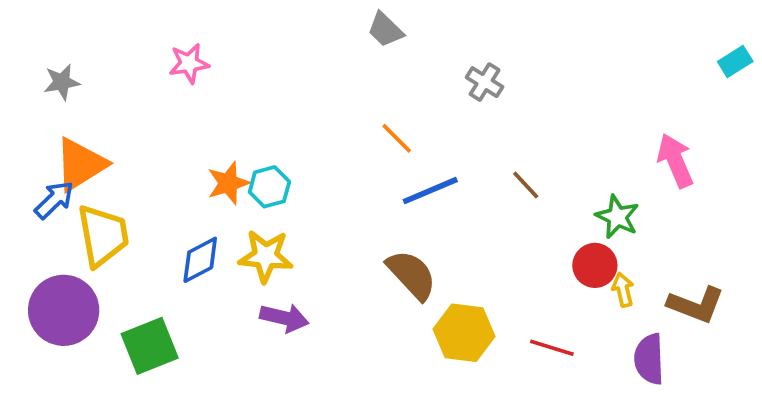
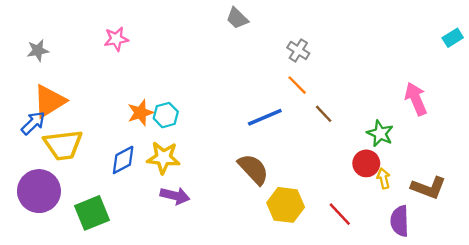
orange line: (397, 138) -> (297, 85), moved
yellow trapezoid: (103, 235) -> (63, 145), turned 93
red line: (552, 348) -> (340, 214), turned 30

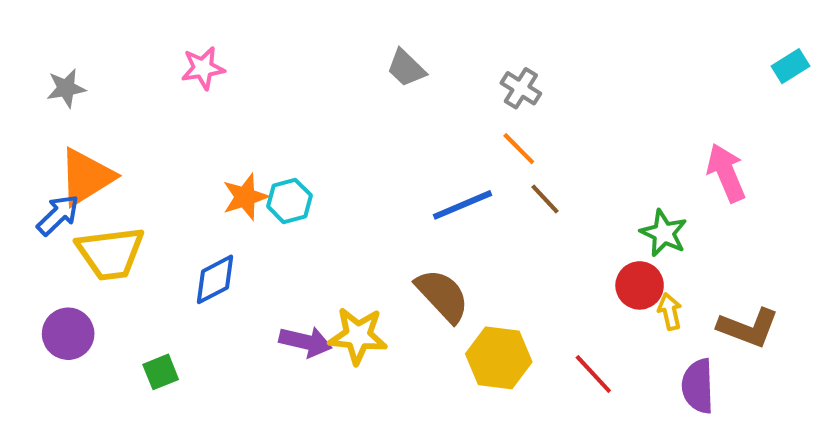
gray trapezoid: (237, 18) -> (406, 68), moved
brown line: (324, 114) -> (545, 199), moved
yellow star: (163, 158) -> (358, 336), moved
purple circle: (39, 191) -> (68, 334), size x0.7
green square: (92, 213) -> (161, 372), size x0.6

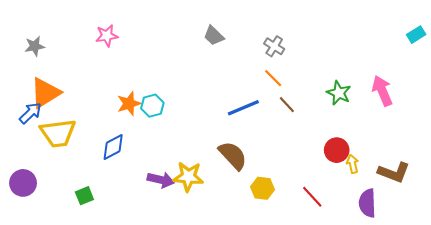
green star: (664, 233) -> (339, 93), moved
purple circle: (68, 334) -> (23, 183), moved
yellow hexagon: (499, 358) -> (262, 188), size x0.7

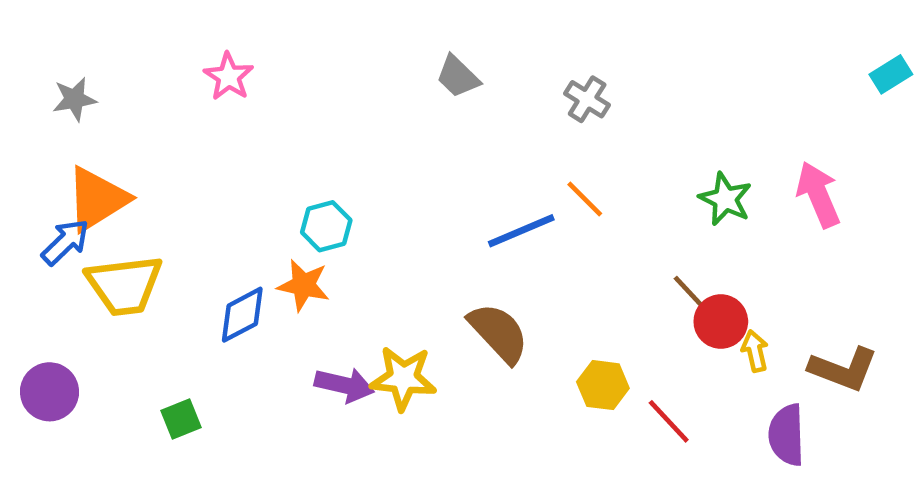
pink star: (107, 36) -> (229, 77), turned -30
orange line: (273, 78) -> (585, 199), moved
orange star: (129, 103) -> (304, 285), moved, turned 30
brown line: (287, 105) -> (689, 292), moved
yellow hexagon: (262, 188) -> (603, 385), moved

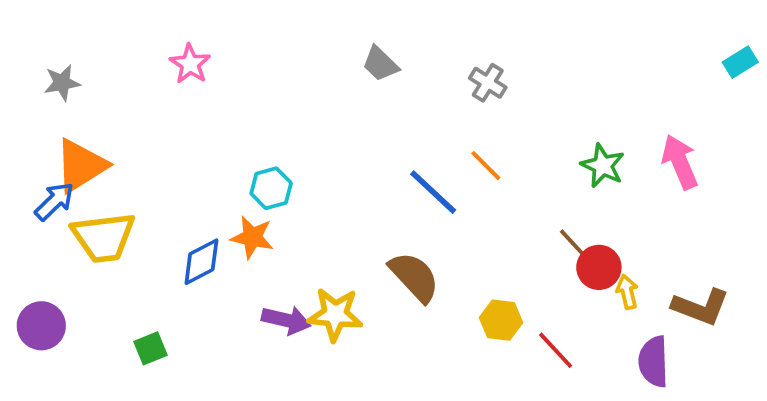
blue line: (521, 231) -> (433, 192), turned 66

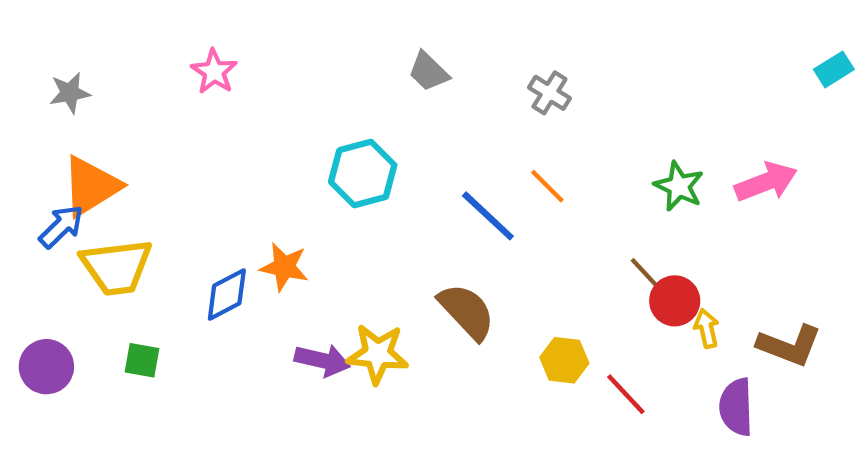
pink arrow: (680, 162) -> (766, 182), turned 92
cyan hexagon: (271, 188) -> (363, 173), moved, size x1.4
green square: (151, 348) -> (142, 360), moved, turned 32

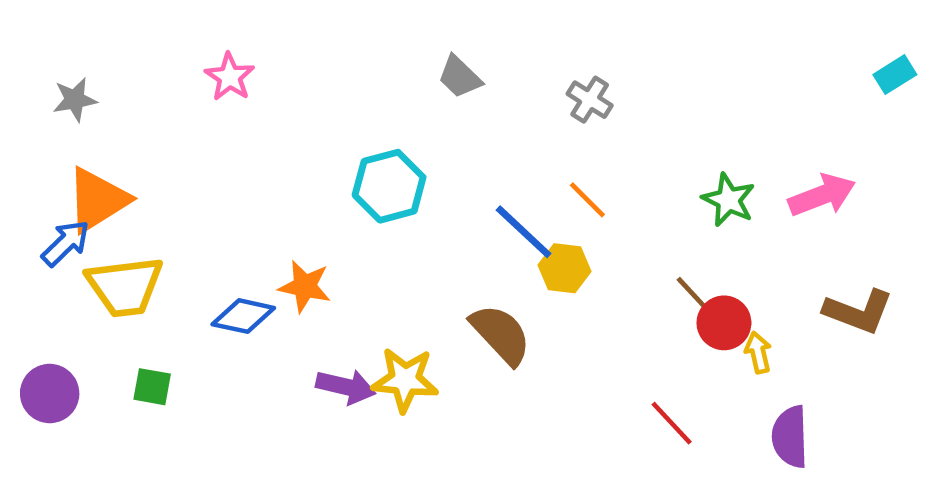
blue diamond: (227, 294) -> (243, 316), turned 40
brown L-shape: (789, 345) -> (858, 311), moved
yellow hexagon: (564, 360) -> (565, 268), moved

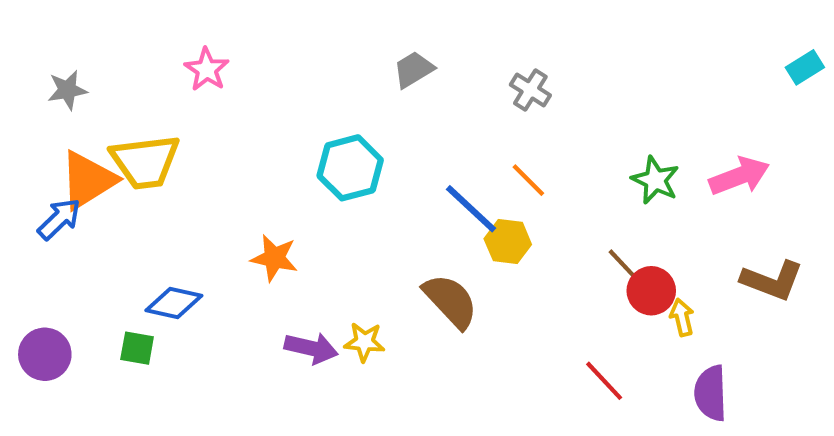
gray trapezoid: (460, 77) -> (414, 69), turned 105
yellow trapezoid: (125, 286) -> (145, 162), moved
blue diamond: (243, 316) -> (174, 303), moved
yellow star: (405, 380) -> (364, 342), size x0.7

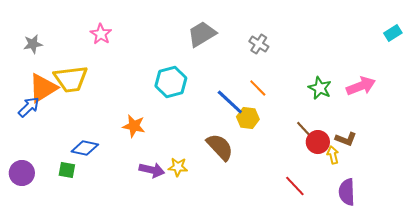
gray trapezoid: (414, 69) -> (202, 34), size x1.4
brown L-shape: (772, 280) -> (346, 139), moved, size x0.7

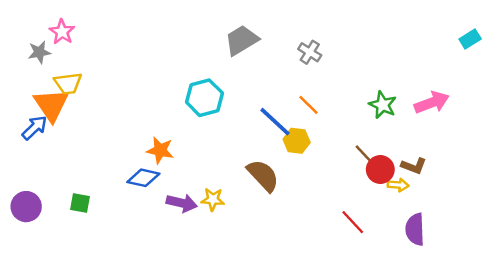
pink star: (101, 34) -> (62, 32), moved
yellow trapezoid: (71, 79) -> (68, 83), moved, size x0.7
orange triangle: (43, 88) -> (51, 105), turned -32
blue diamond: (85, 148) -> (143, 178), moved
yellow arrow: (333, 155) -> (398, 185), turned 108

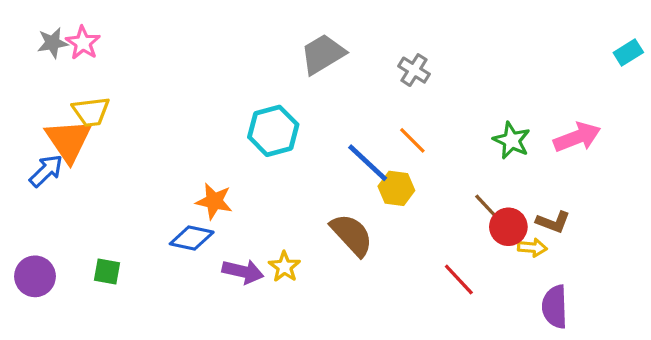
gray star: (39, 52) -> (53, 43), moved
yellow star: (213, 199) -> (284, 267), turned 30
red line: (353, 222) -> (459, 280), moved

